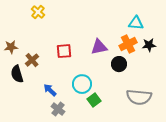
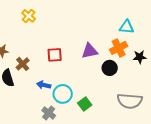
black star: (149, 45) -> (140, 57), moved
cyan circle: (82, 84) -> (63, 94), moved
blue arrow: (50, 90) -> (44, 85), moved, turned -32

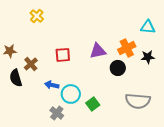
cyan triangle: (127, 27) -> (148, 27), moved

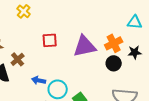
purple triangle: (98, 51) -> (85, 46), size x1.4
red square: (63, 55) -> (50, 40), moved
black circle: (118, 68) -> (114, 63), moved

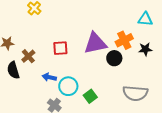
red square: (50, 40) -> (60, 48), moved
black circle: (114, 63) -> (114, 58), moved

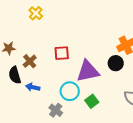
purple triangle: (95, 43) -> (88, 71), moved
blue arrow: (49, 77) -> (33, 87), moved

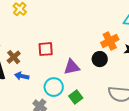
purple triangle: (88, 71) -> (72, 67), size x0.7
blue arrow: (33, 87) -> (22, 76), moved

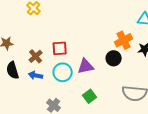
brown cross: (14, 57) -> (36, 56), moved
cyan circle: (54, 87) -> (63, 72), moved

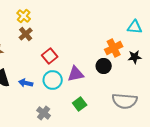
red square: (60, 48) -> (50, 56), turned -35
brown cross: (36, 56) -> (26, 34), moved

